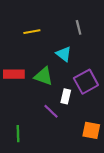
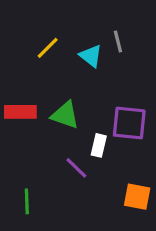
yellow line: (32, 32) -> (48, 48), turned -35
cyan triangle: (64, 54) -> (91, 56), moved
purple square: (86, 82) -> (129, 123), turned 35

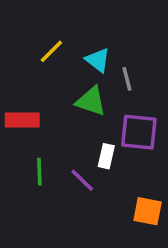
gray line: (118, 42) -> (127, 79), moved
green triangle: (65, 115) -> (91, 101), moved
green line: (27, 201) -> (39, 172), moved

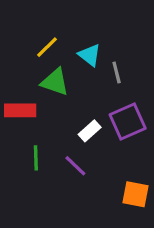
green triangle: (91, 101) -> (55, 82), moved
purple square: (139, 132) -> (128, 121), turned -30
white rectangle: (106, 156) -> (90, 131), moved, turned 35

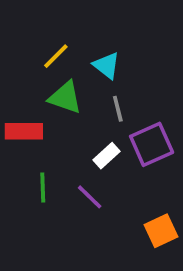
gray line: (117, 72) -> (118, 109), moved
orange square: (136, 194) -> (161, 231), turned -36

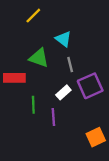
yellow line: (56, 56) -> (33, 16), moved
green line: (43, 188) -> (33, 105), moved
purple line: (90, 197) -> (53, 117), turned 42

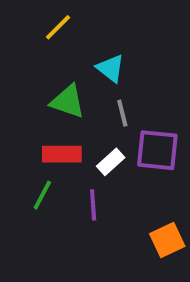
red rectangle: (14, 78) -> (62, 154), moved
purple square: (90, 86) -> (157, 150), turned 30
green line: (33, 105) -> (42, 195), moved, turned 30

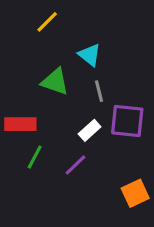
red rectangle: (62, 154) -> (20, 124), moved
purple line: (93, 205) -> (75, 165), turned 50

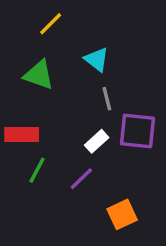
green triangle: (55, 82) -> (39, 75), moved
orange square: (135, 193) -> (122, 214), moved

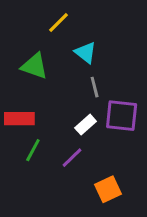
yellow line: (51, 24) -> (58, 23), moved

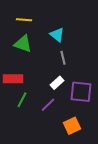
yellow line: (58, 23) -> (24, 20), moved, turned 49
purple square: (122, 116) -> (81, 92), moved

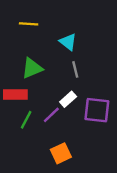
green triangle: (23, 44) -> (32, 68), moved, turned -42
purple line: (48, 105) -> (51, 115), moved
orange square: (72, 126) -> (61, 153), moved

